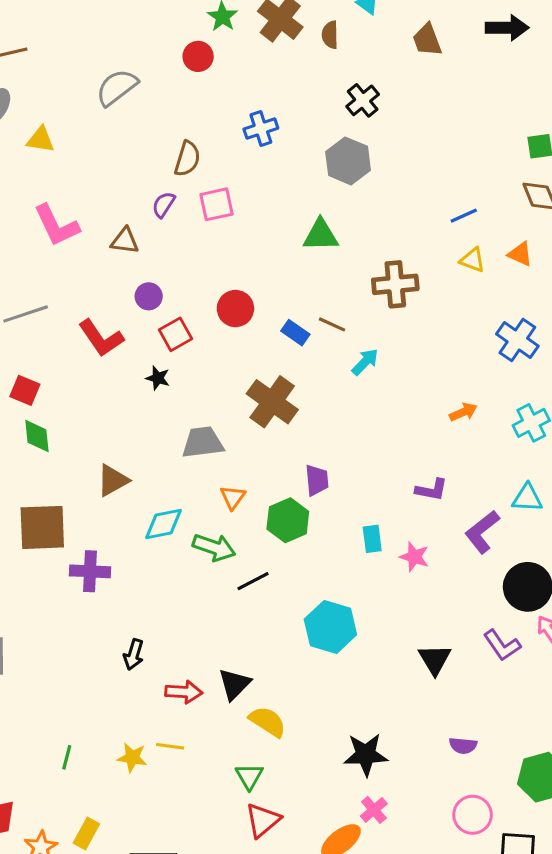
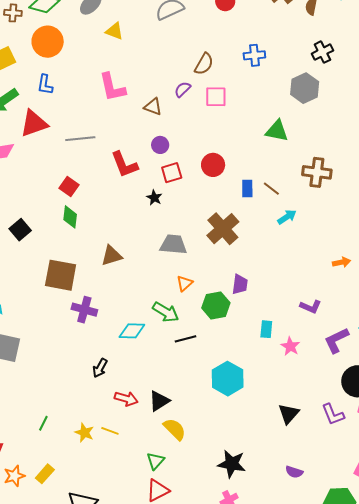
blue rectangle: (295, 333) -> (247, 189), turned 42
cyan diamond: (164, 524) -> (132, 331), moved

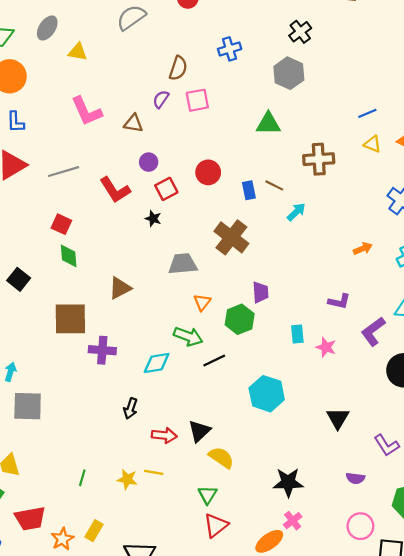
purple L-shape: (333, 414) -> (387, 445), moved

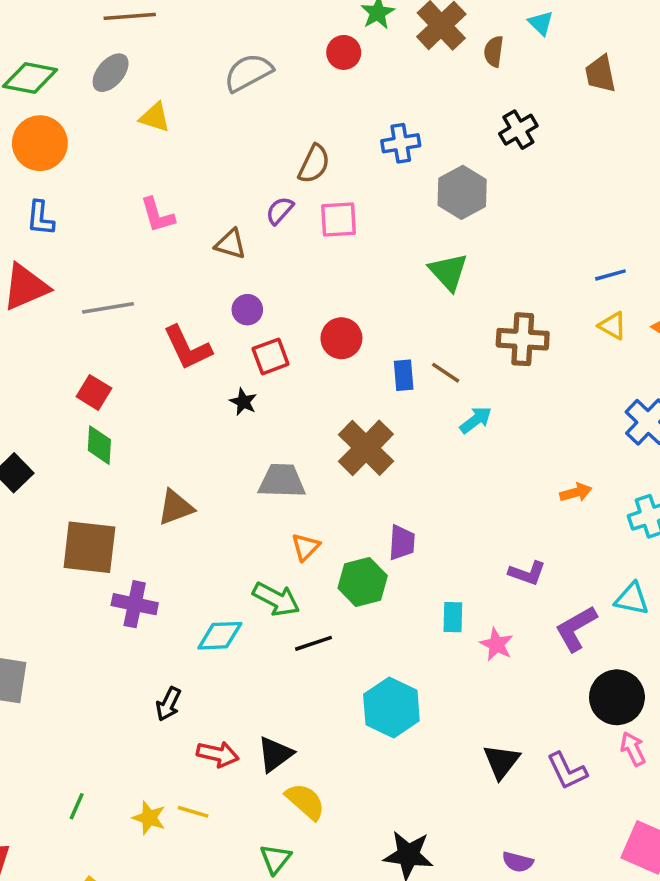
gray hexagon: (289, 73) -> (462, 192), moved
pink L-shape: (87, 111) -> (157, 215), size x0.7
green triangle: (268, 124) -> (448, 272), turned 40
purple L-shape: (387, 445) -> (567, 771), moved

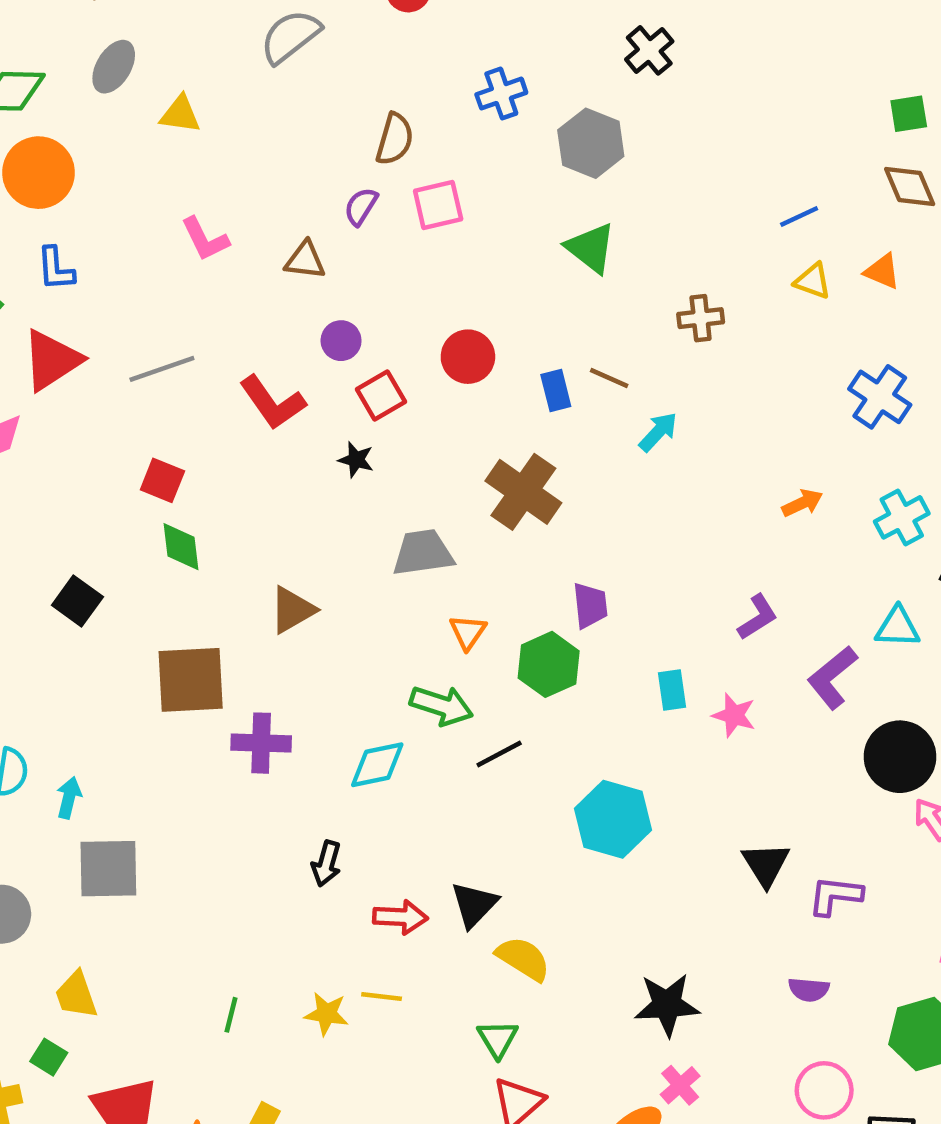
brown cross: (523, 339) -> (701, 318), size x0.7
purple L-shape: (527, 573) -> (758, 617), turned -42
purple L-shape: (567, 771) -> (835, 896), moved, turned 132

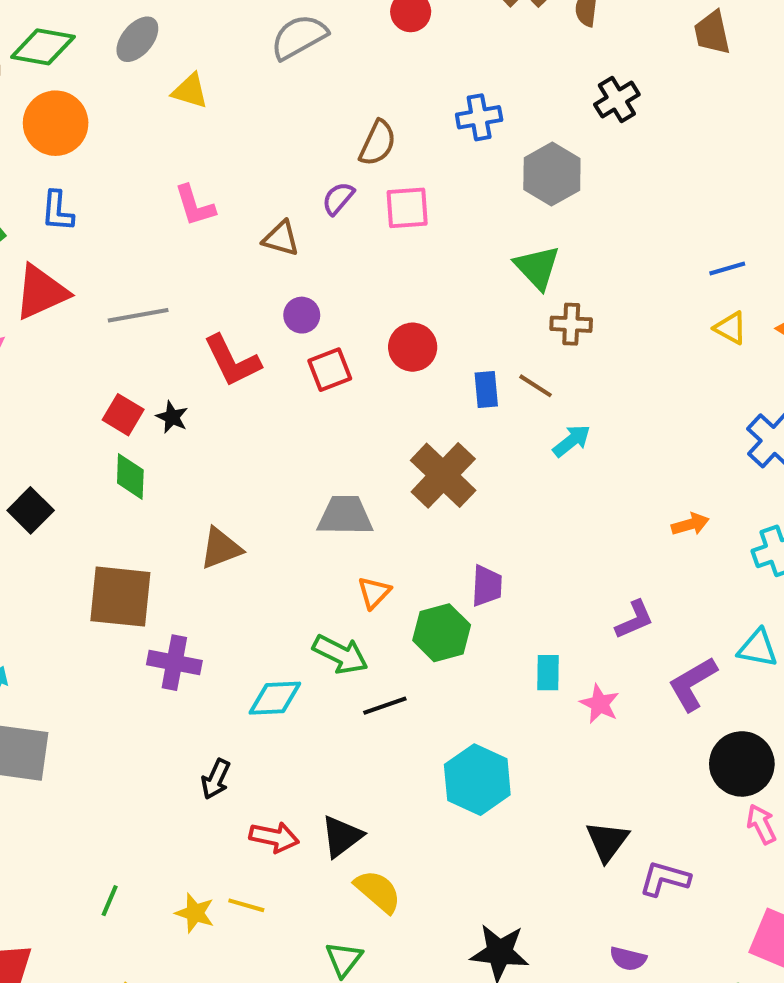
brown cross: (701, 318) -> (571, 324), moved
black star: (356, 460) -> (172, 417), moved

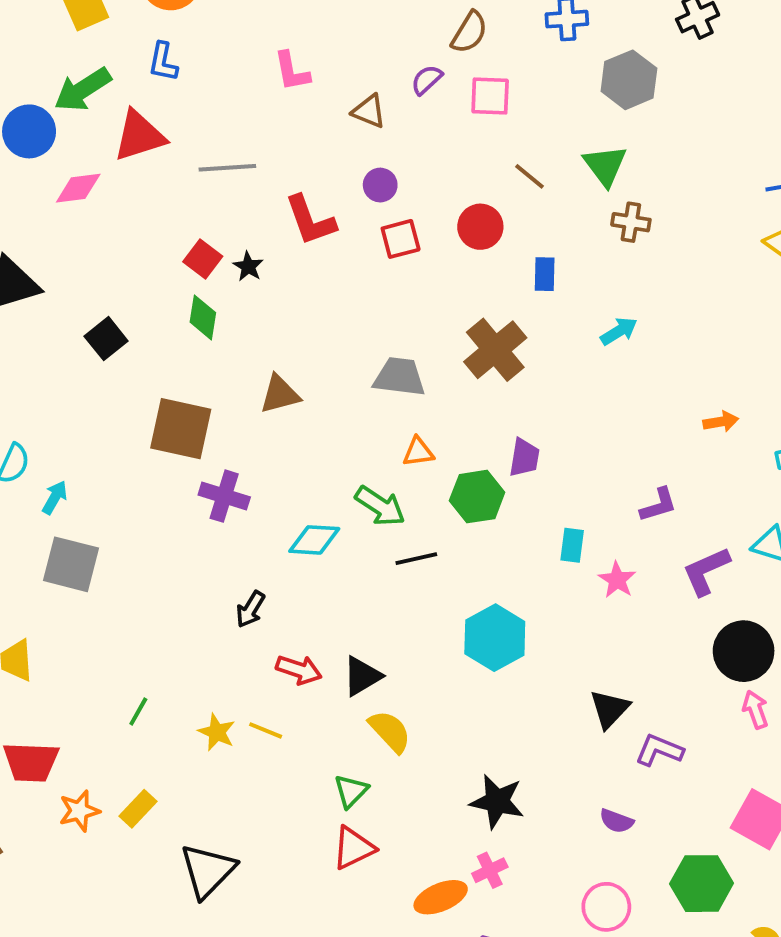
brown line: (535, 386) -> (529, 176), moved
orange triangle: (374, 593) -> (418, 452), turned 32

